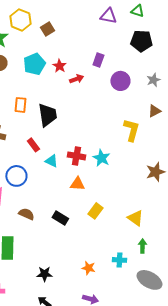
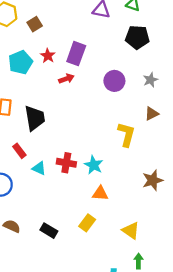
purple rectangle: (98, 60) -> (76, 54), moved, size x1.5
red star: (59, 66) -> (48, 56), moved
orange triangle: (77, 184) -> (100, 193), moved

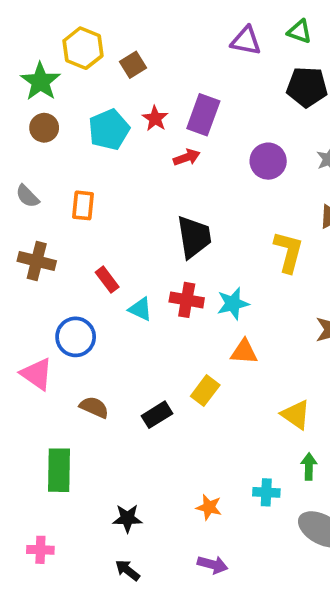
black trapezoid: (35, 118) -> (194, 237), moved
cyan star: (94, 165) -> (233, 304), turned 30
yellow rectangle: (87, 223) -> (205, 391), moved
black rectangle: (49, 231) -> (157, 415), turned -63

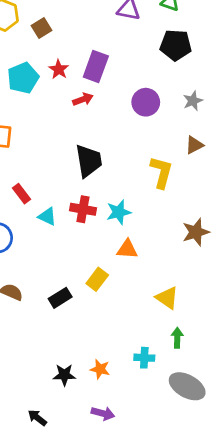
black star: (127, 518) -> (64, 375), moved

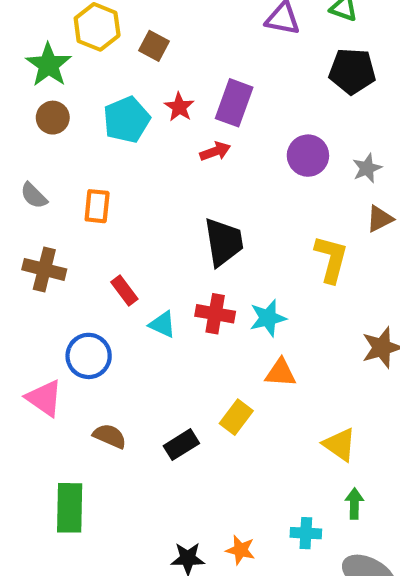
brown square: (42, 28) -> (154, 46), turned -30
gray star: (193, 101) -> (367, 168), moved

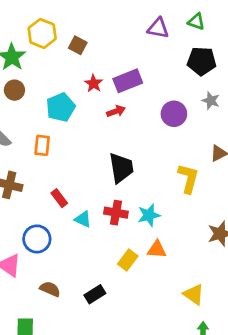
purple rectangle: (234, 103) -> (128, 81), turned 48
cyan pentagon: (127, 120) -> (61, 107), moved
gray star: (367, 168) -> (211, 101), moved, turned -30
yellow rectangle: (236, 417) -> (128, 260), moved

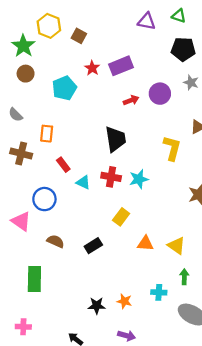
red arrow: (116, 111) -> (131, 100), moved
orange rectangle: (42, 145) -> (47, 134), moved
orange triangle: (157, 250) -> (145, 243), moved

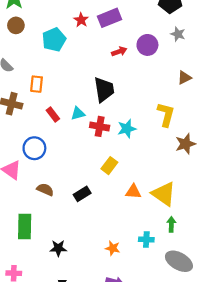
yellow L-shape: (172, 148) -> (166, 115), moved
cyan triangle: (83, 182) -> (78, 113), moved, turned -40
yellow triangle: (177, 246) -> (164, 194), size x1.4
black star: (97, 306) -> (58, 248), moved

